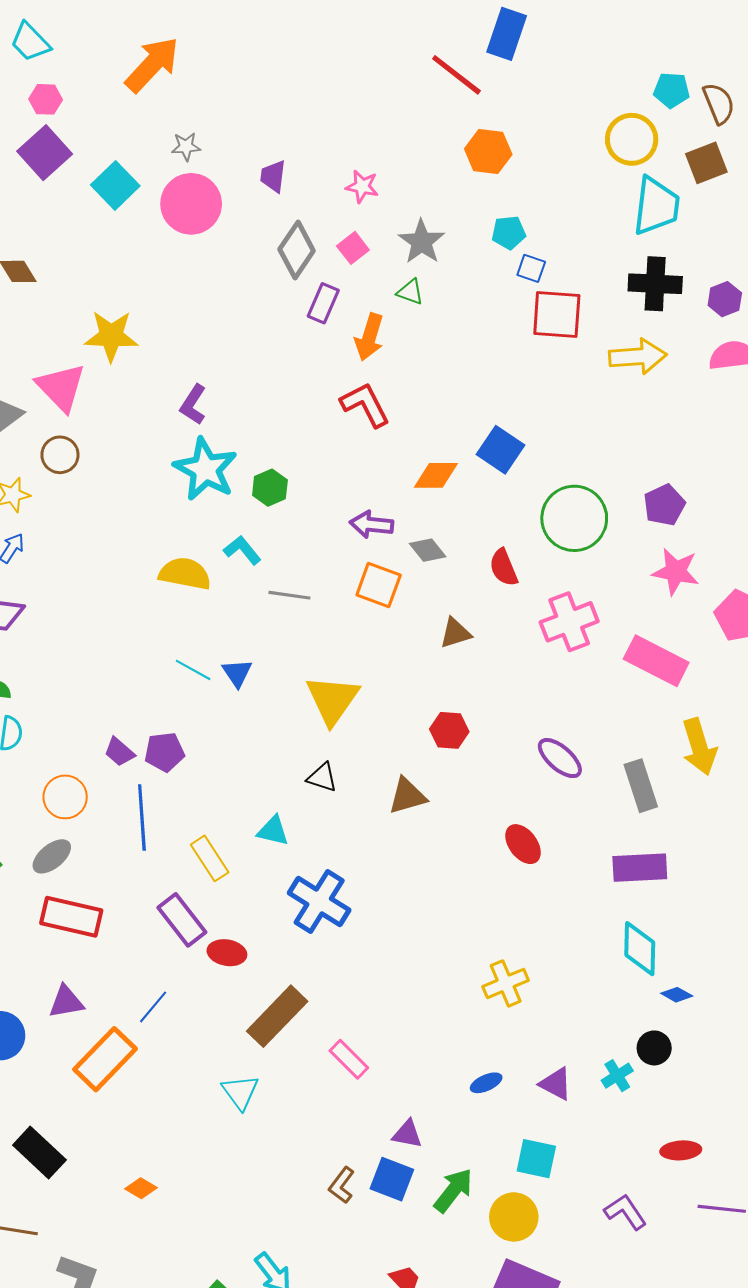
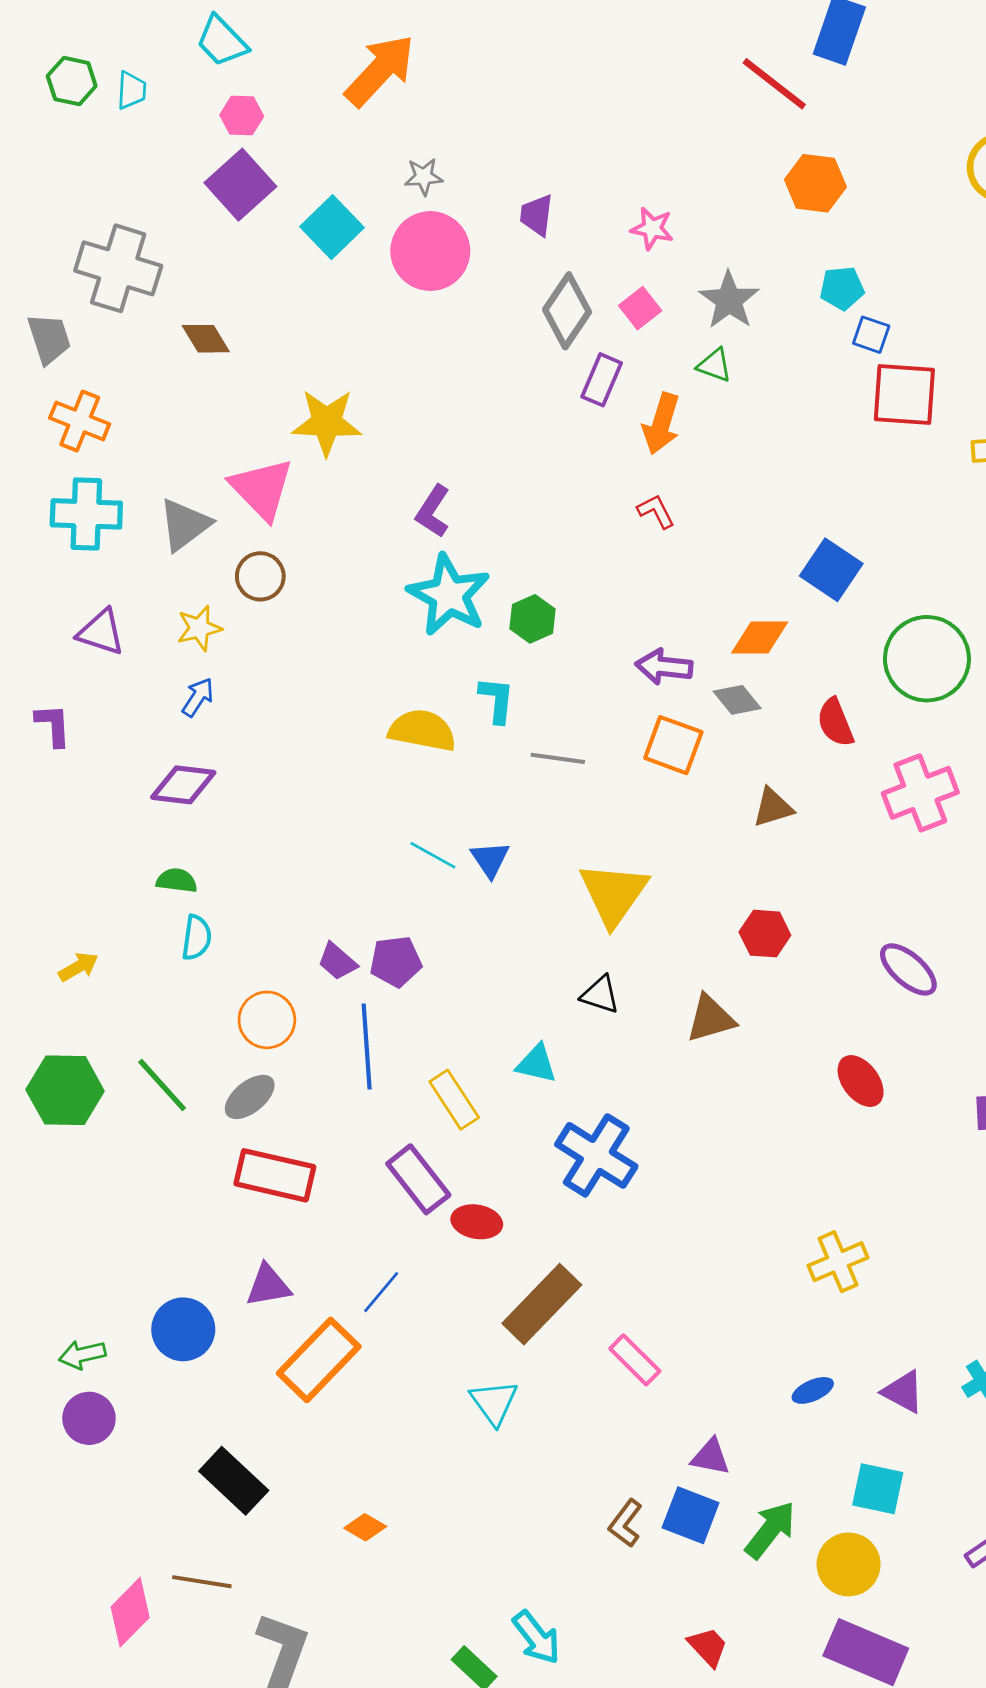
red L-shape: (365, 405) -> (656, 511), size x0.6
orange diamond: (436, 475) -> (760, 637), moved
cyan L-shape: (242, 550) -> (497, 700), turned 45

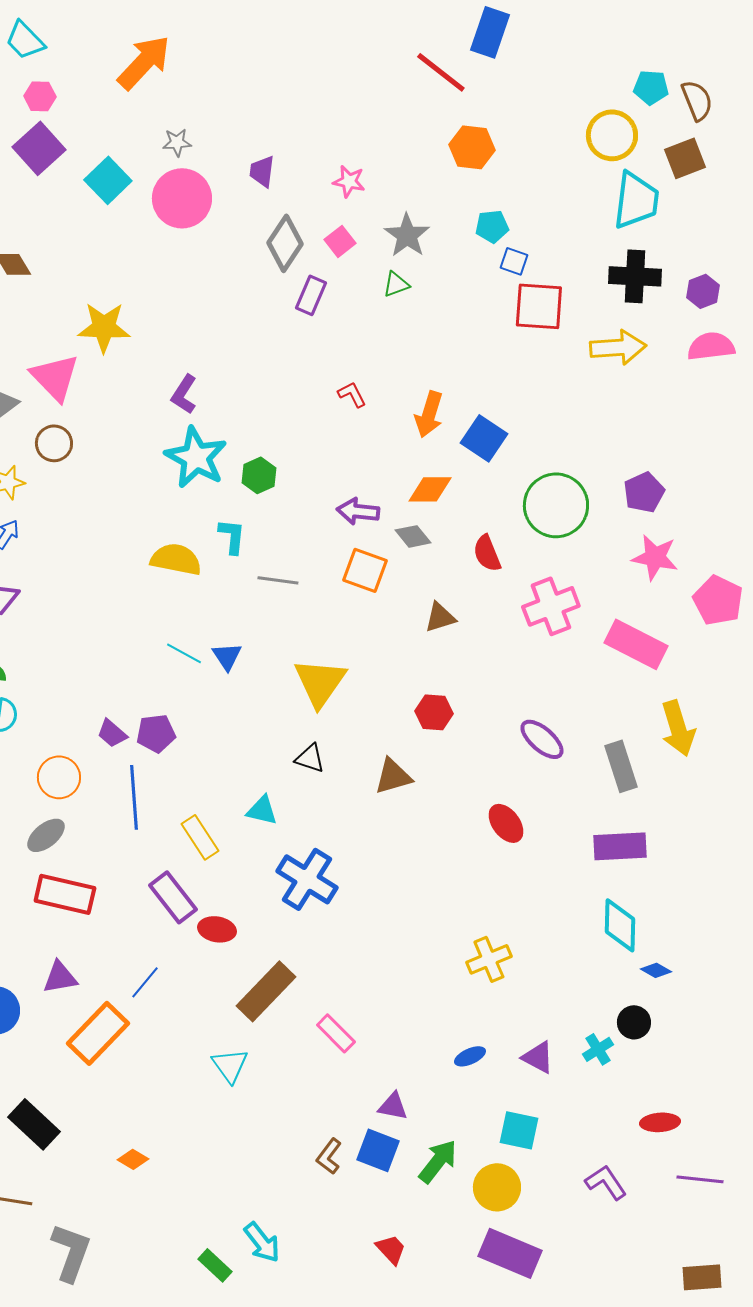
green triangle: (714, 365) -> (396, 284), turned -40
orange arrow: (661, 424) -> (429, 414), moved

